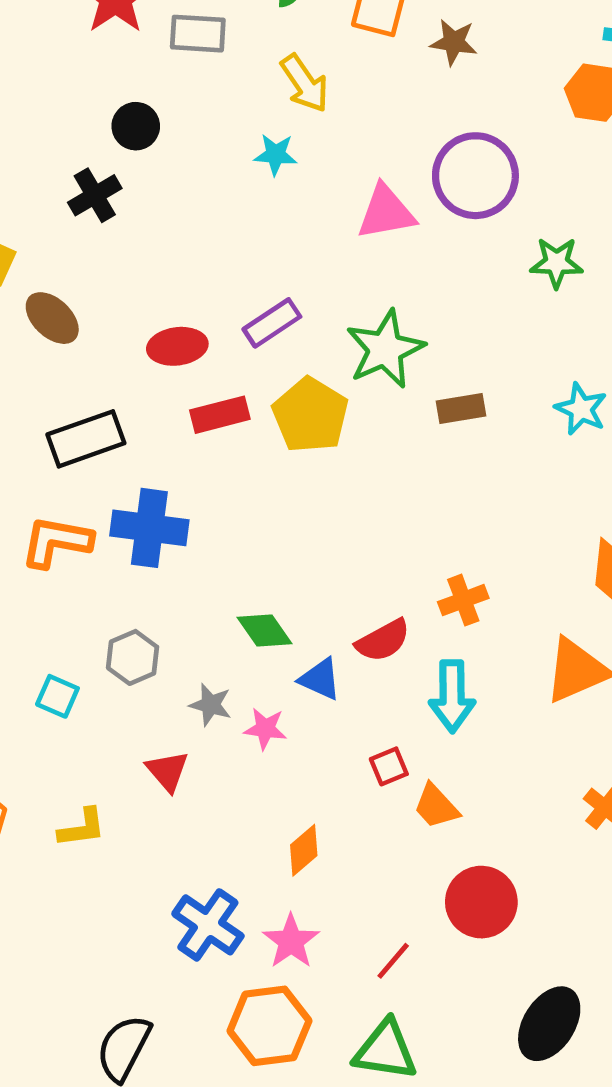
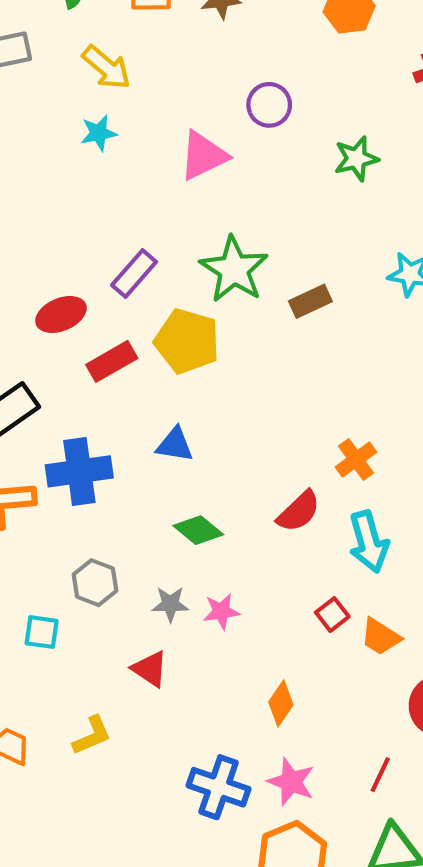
purple circle: (475, 176) -> (269, 105), size x0.6
blue triangle: (320, 679) -> (175, 445), moved

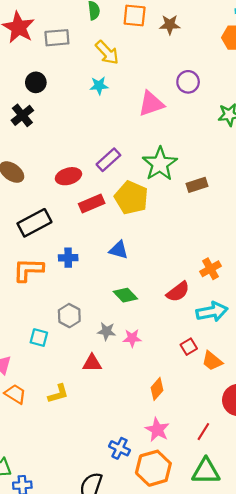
blue cross: (79, 471) -> (68, 258), size x0.6
cyan arrow: (369, 542) -> (212, 312), turned -92
red triangle: (150, 669) -> (92, 363), turned -42
blue cross: (219, 787) -> (119, 448), moved, size x0.7

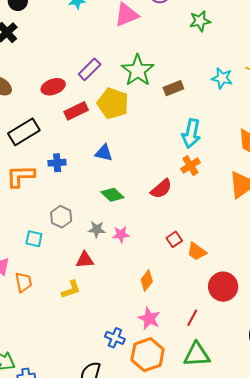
cyan arrow: (212, 312) -> (191, 134), moved, turned 116
orange trapezoid: (15, 394) -> (24, 282), moved, turned 50
yellow L-shape: (58, 394) -> (71, 289), moved

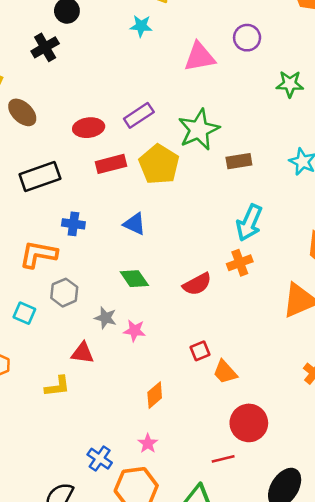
orange L-shape: (21, 176) -> (38, 254), moved
pink star: (149, 318) -> (148, 443), size x0.7
red line: (192, 318) -> (223, 459), moved, turned 36

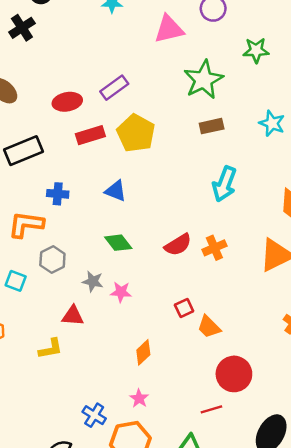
green star: (199, 130) -> (204, 80), moved
orange cross: (240, 263) -> (214, 248), moved

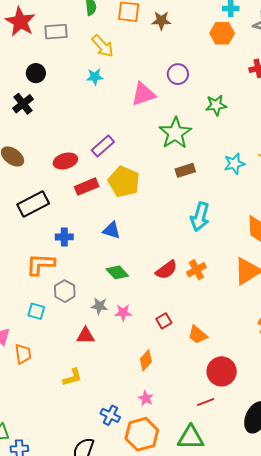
cyan star: (272, 123) -> (234, 164), turned -30
red square: (184, 308) -> (164, 321), moved
yellow L-shape: (51, 349) -> (72, 377), moved

